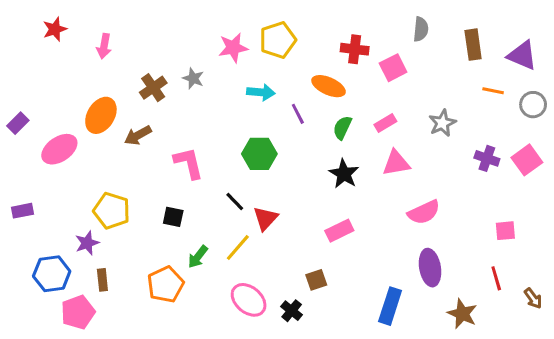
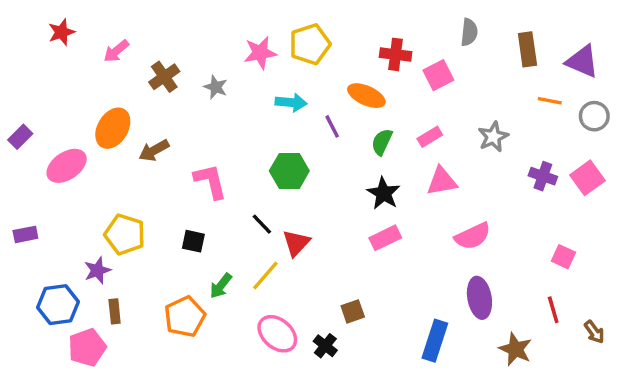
pink arrow: (104, 46) -> (116, 51), turned 40
brown cross: (153, 88) -> (164, 77), moved
pink rectangle: (339, 231) -> (385, 238), moved
pink square: (505, 231) -> (563, 257), turned 30

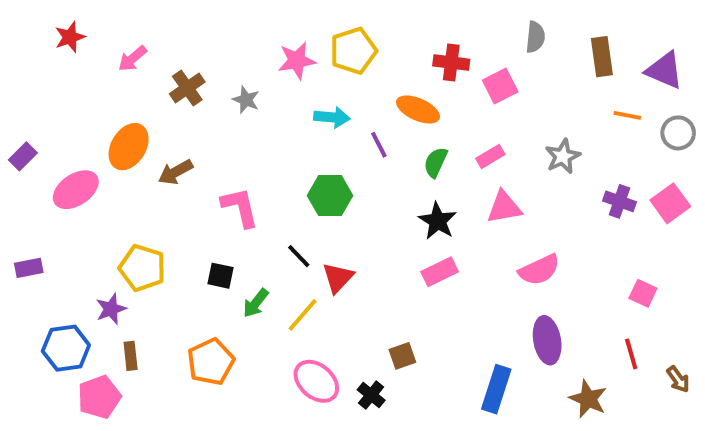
green arrow: (221, 286) -> (256, 303), moved

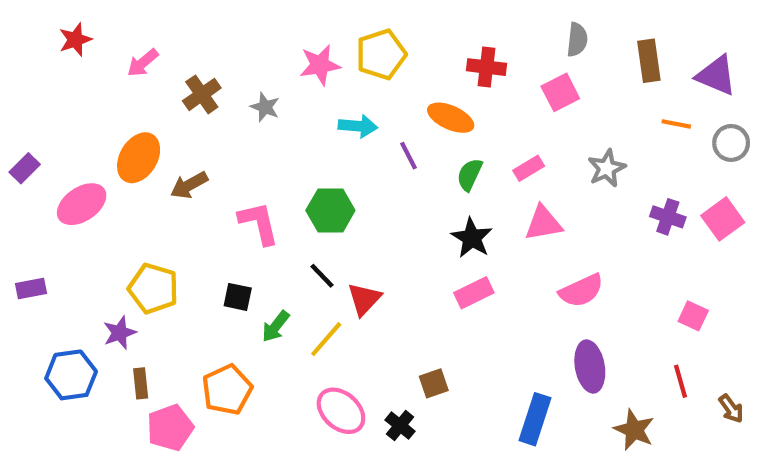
pink square: (500, 86) -> (560, 92), moved
green hexagon: (330, 196) -> (330, 210), moved
pink pentagon: (99, 397) -> (170, 428), moved

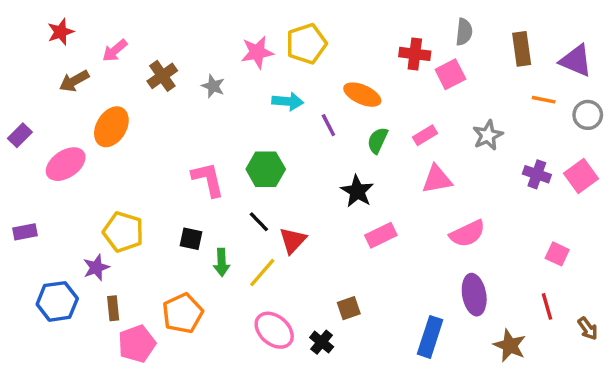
red cross: (486, 67) -> (415, 54), moved
brown arrow: (189, 185) -> (74, 81), moved
black star: (472, 238) -> (357, 191), moved
green arrow: (276, 326) -> (222, 262), turned -40

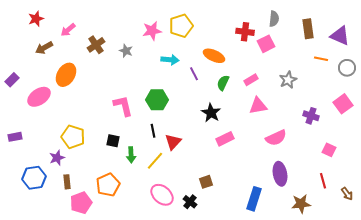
purple cross: (537, 174) -> (311, 116), moved
black line: (259, 222) -> (153, 131), turned 32
brown star: (510, 345) -> (301, 204), turned -30

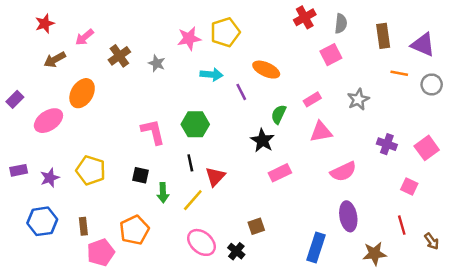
red cross: (245, 32) -> (305, 17), moved, turned -36
green semicircle: (223, 83) -> (279, 114), moved
pink square: (343, 104) -> (427, 148), moved
purple star: (57, 158) -> (50, 178), moved

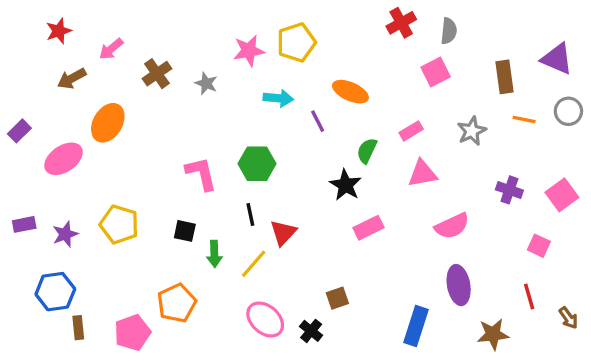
brown rectangle: (383, 36) -> (504, 77), moved
orange line: (399, 73) -> (524, 119), moved
brown rectangle: (83, 226) -> (78, 328), moved

